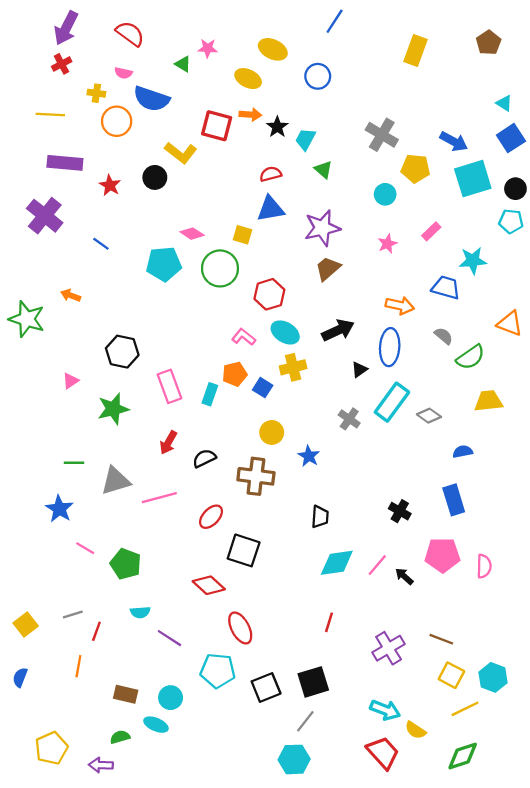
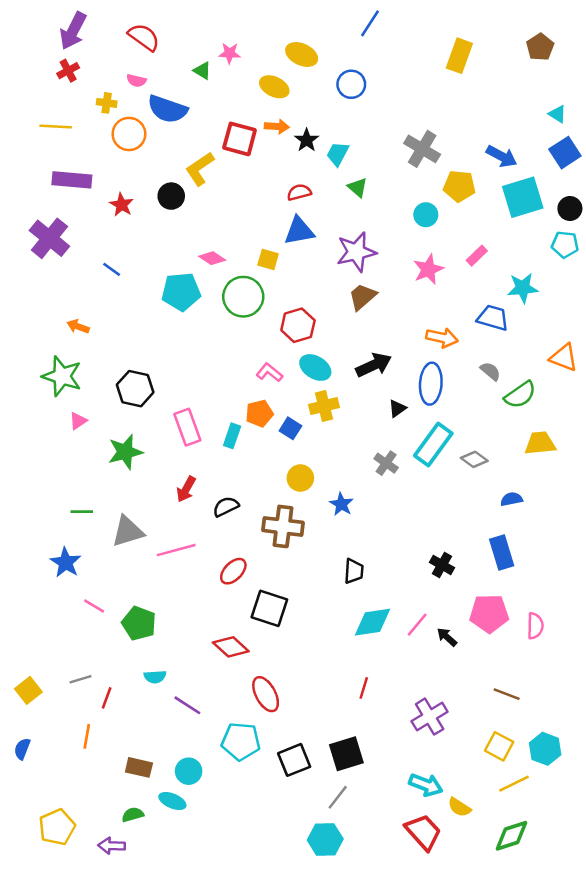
yellow L-shape: (181, 153) -> (200, 169), turned 108
pink star: (387, 244) -> (428, 269), size x1.4
green star: (27, 319) -> (62, 376), moved
brown line: (441, 639) -> (507, 694), moved

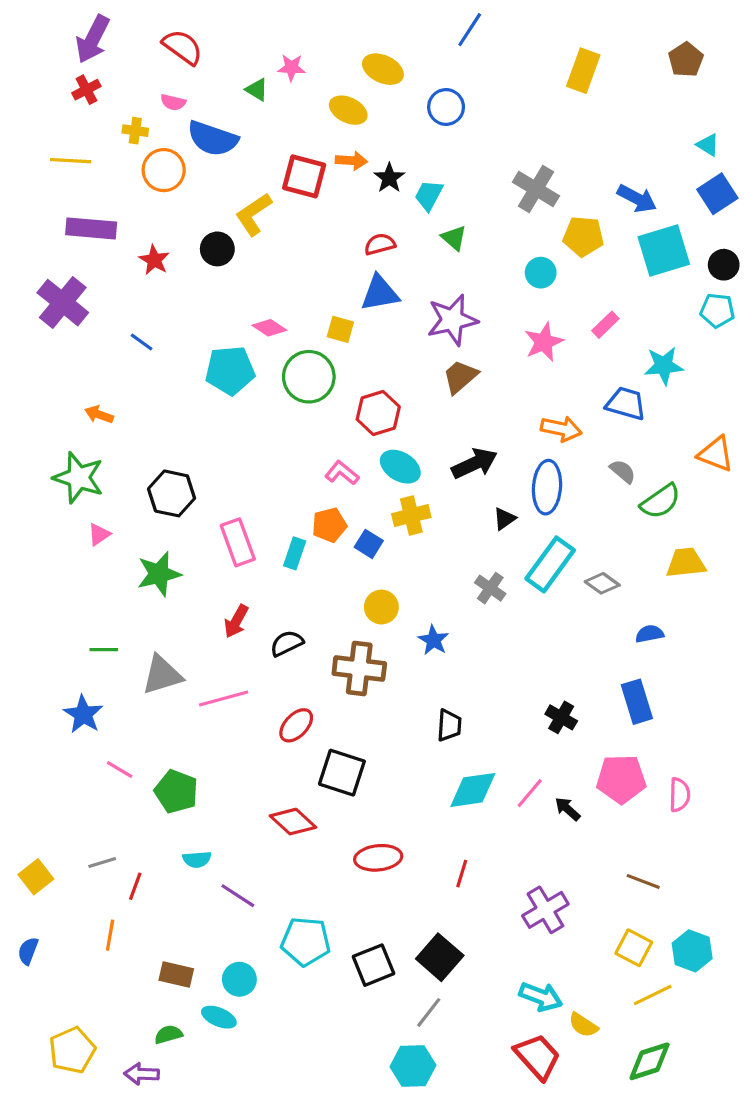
red ellipse: (266, 694) -> (378, 858), moved, turned -68
black square: (346, 754) -> (440, 957), turned -32

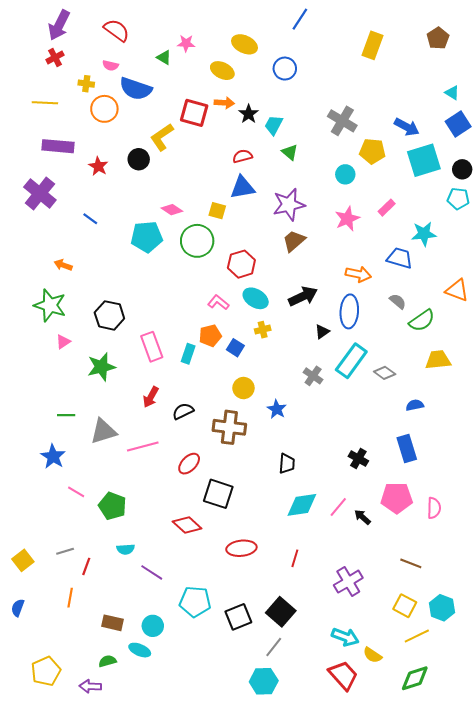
yellow cross: (411, 516) -> (263, 330), size x0.7

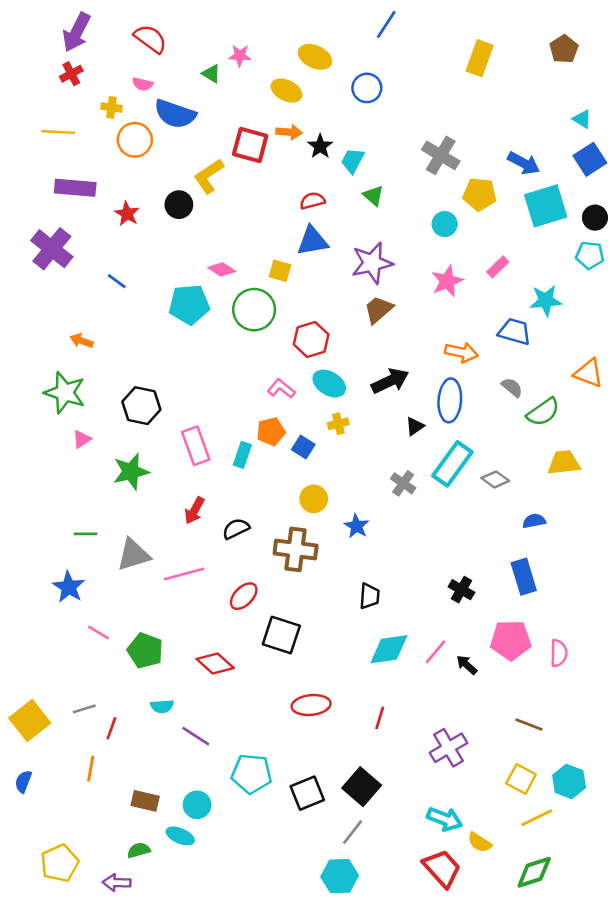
red diamond: (187, 525) -> (215, 664), moved
yellow square: (23, 560) -> (30, 721), size x1.4

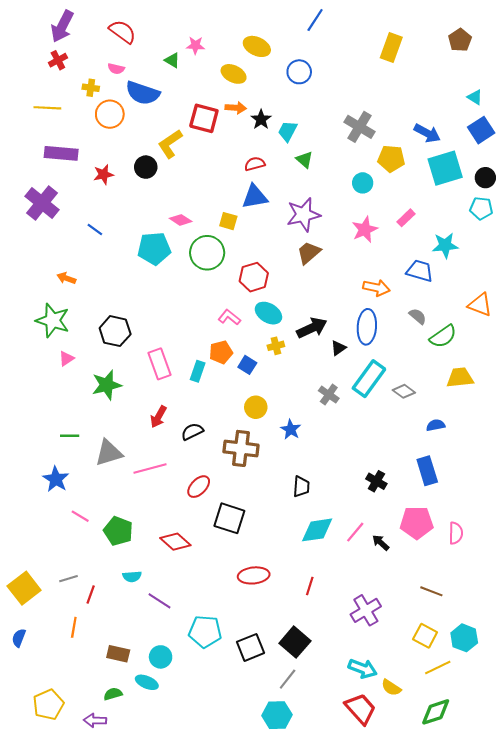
red star: (127, 214) -> (103, 174), turned 30
black arrow: (390, 381) -> (312, 328), moved

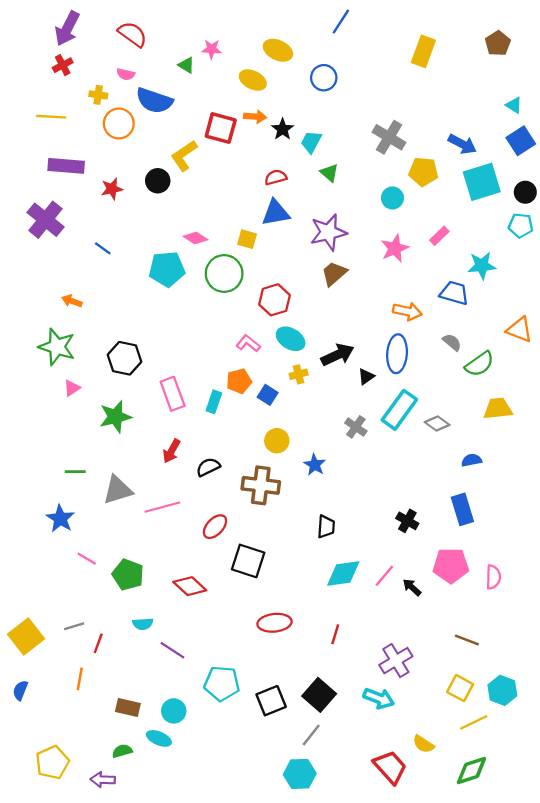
cyan arrow: (363, 669) -> (379, 698), moved

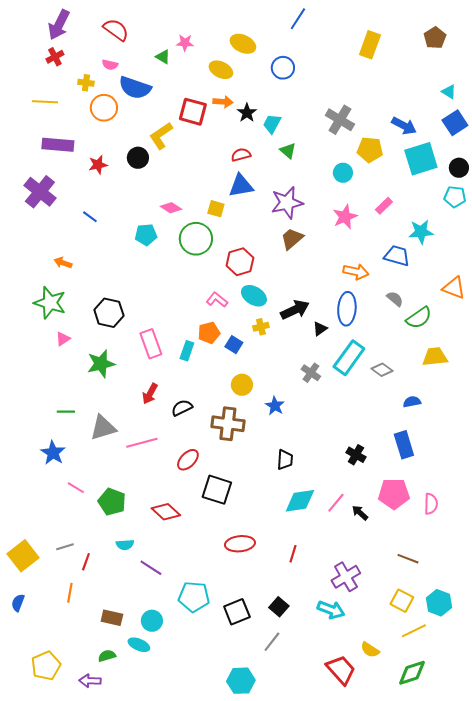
cyan pentagon: (167, 269) -> (146, 235), size x0.7
black square: (319, 695) -> (279, 607), size x0.7
cyan hexagon: (300, 774) -> (241, 681), moved

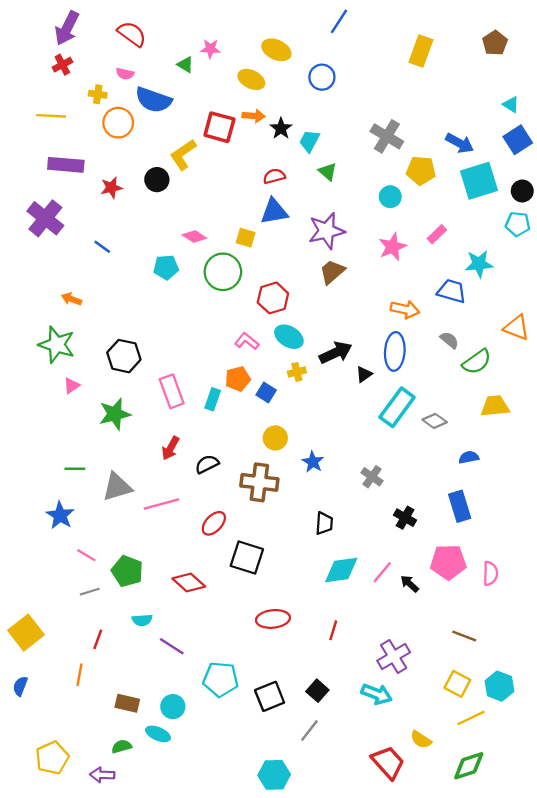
gray cross: (311, 373) -> (372, 477), moved
gray line: (65, 547) -> (90, 592), moved

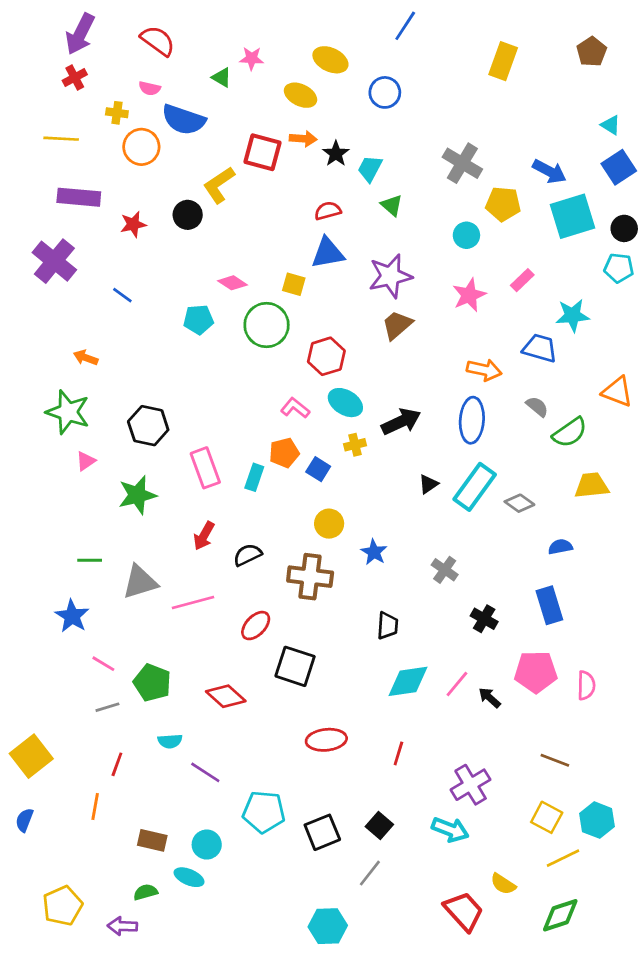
black triangle: (364, 374) -> (428, 484), moved

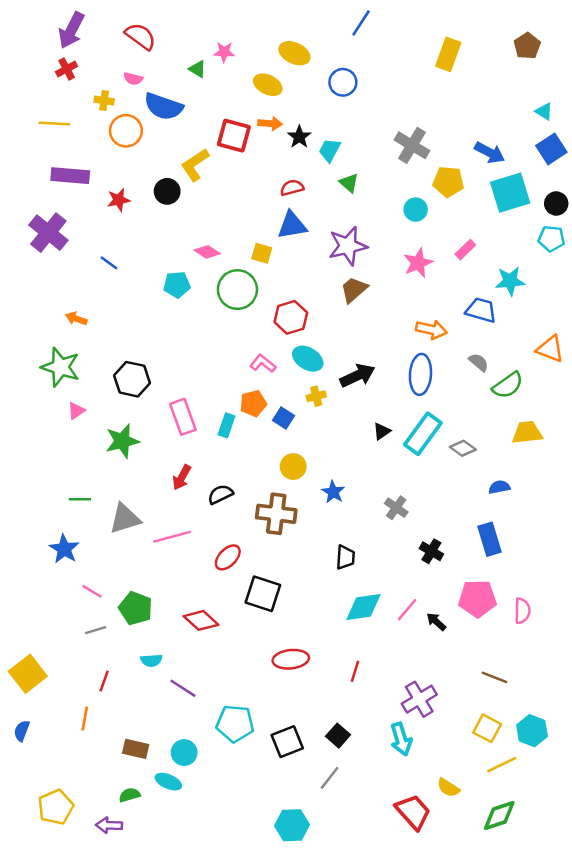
cyan arrow: (450, 830) -> (401, 739), turned 52

